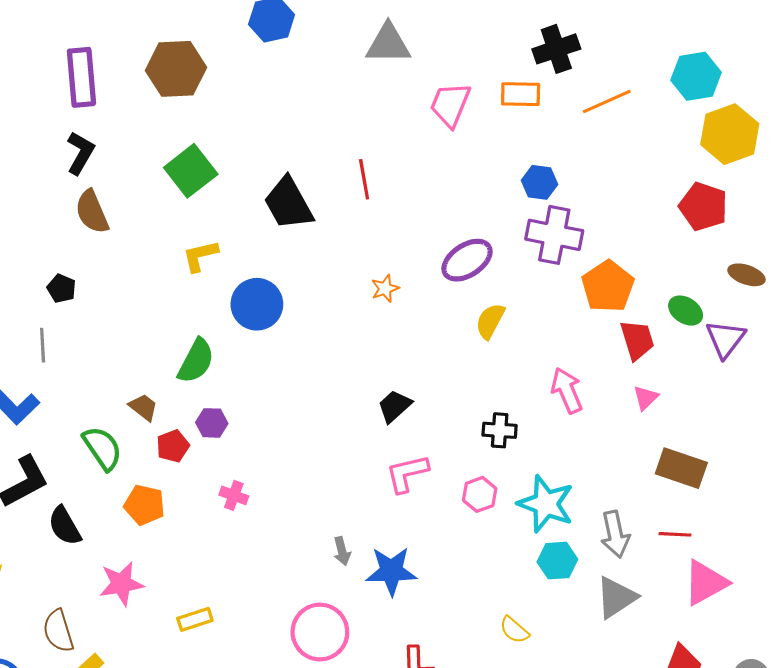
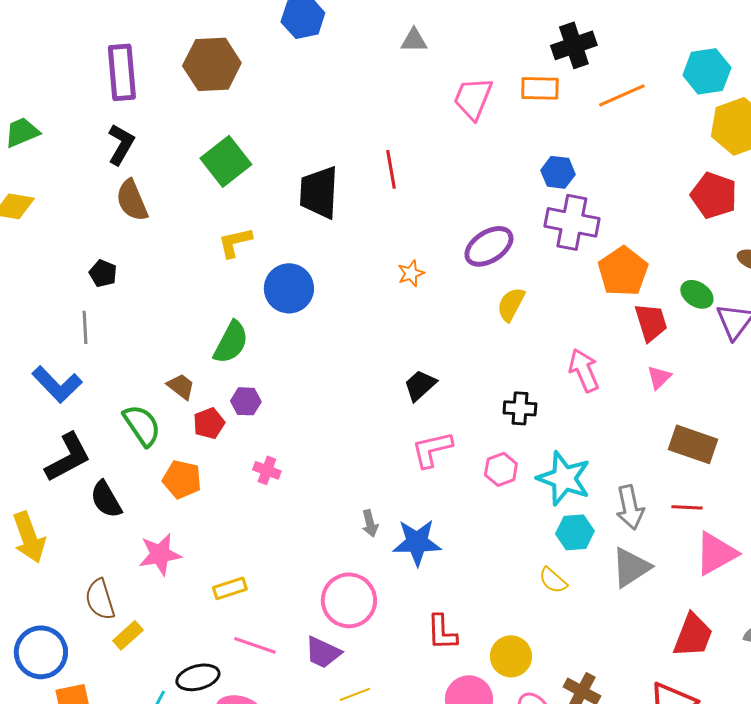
gray triangle: (388, 44) -> (414, 40), size x0.6
black trapezoid: (288, 203) -> (319, 192), turned 32
yellow semicircle: (514, 630) -> (553, 580), moved

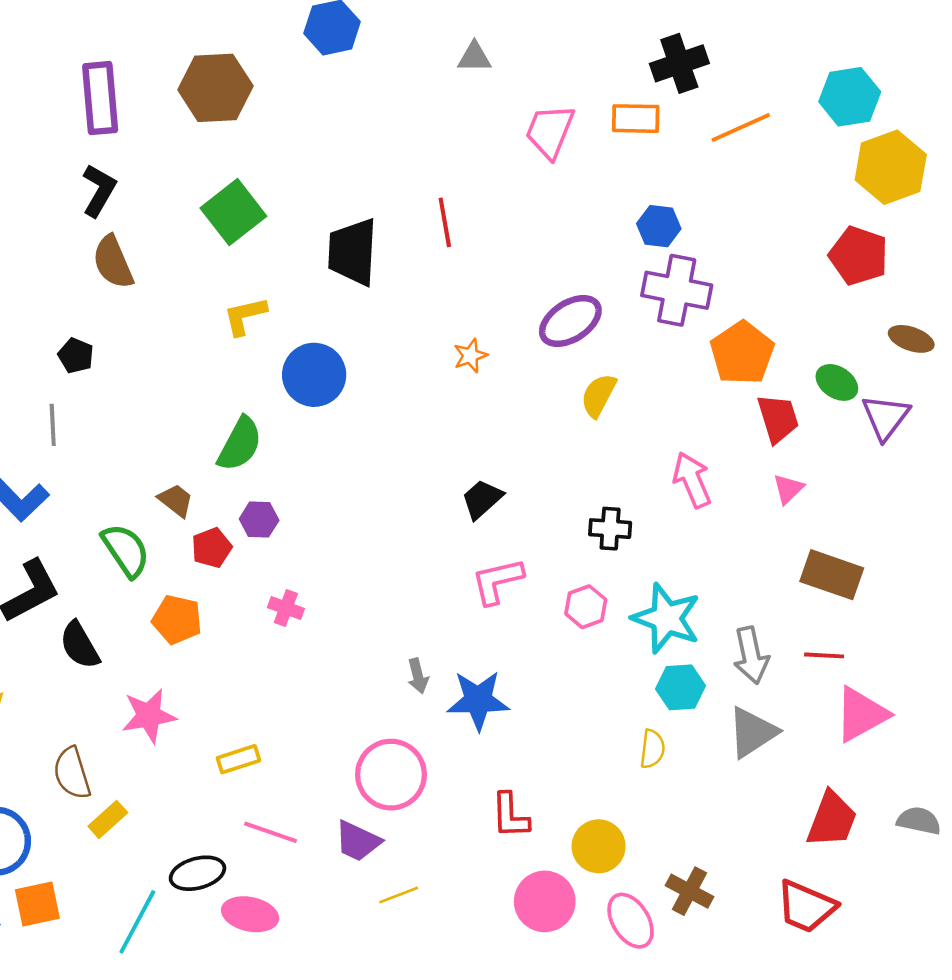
yellow semicircle: (553, 580) -> (652, 749), turned -124

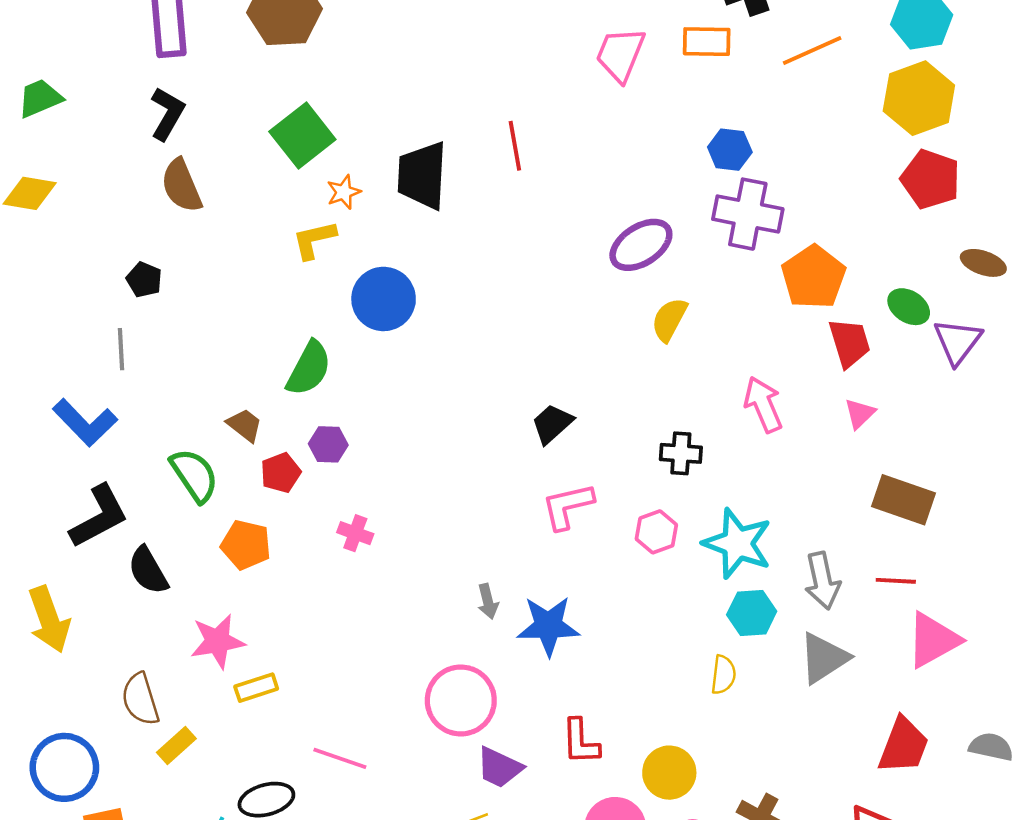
yellow hexagon: (891, 167) -> (919, 98), moved
orange star: (470, 356) -> (344, 192), moved
yellow rectangle: (239, 759) -> (256, 688), moved
purple trapezoid: (358, 841) -> (499, 767), moved

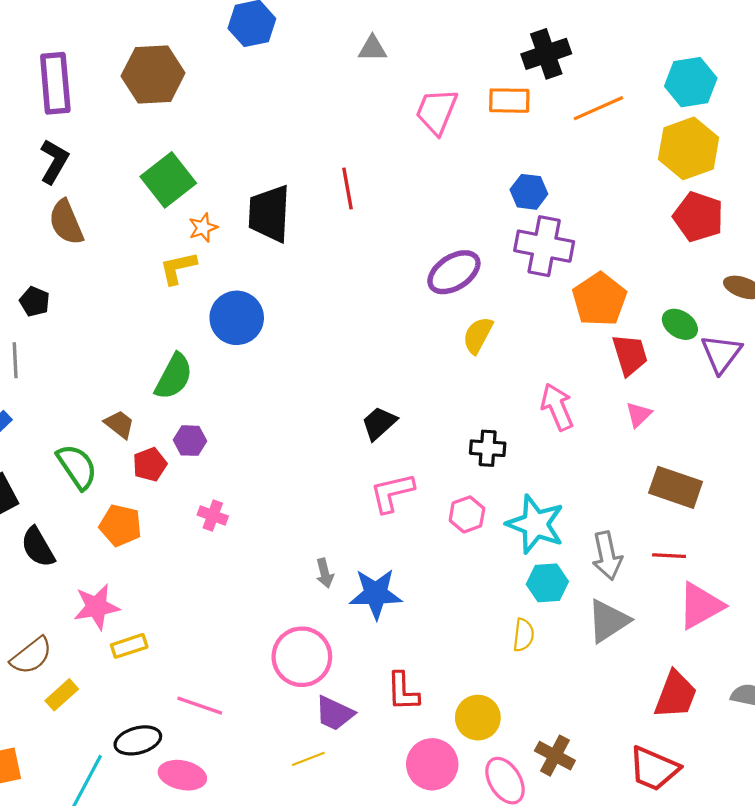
brown semicircle: (140, 699) -> (31, 656), turned -111

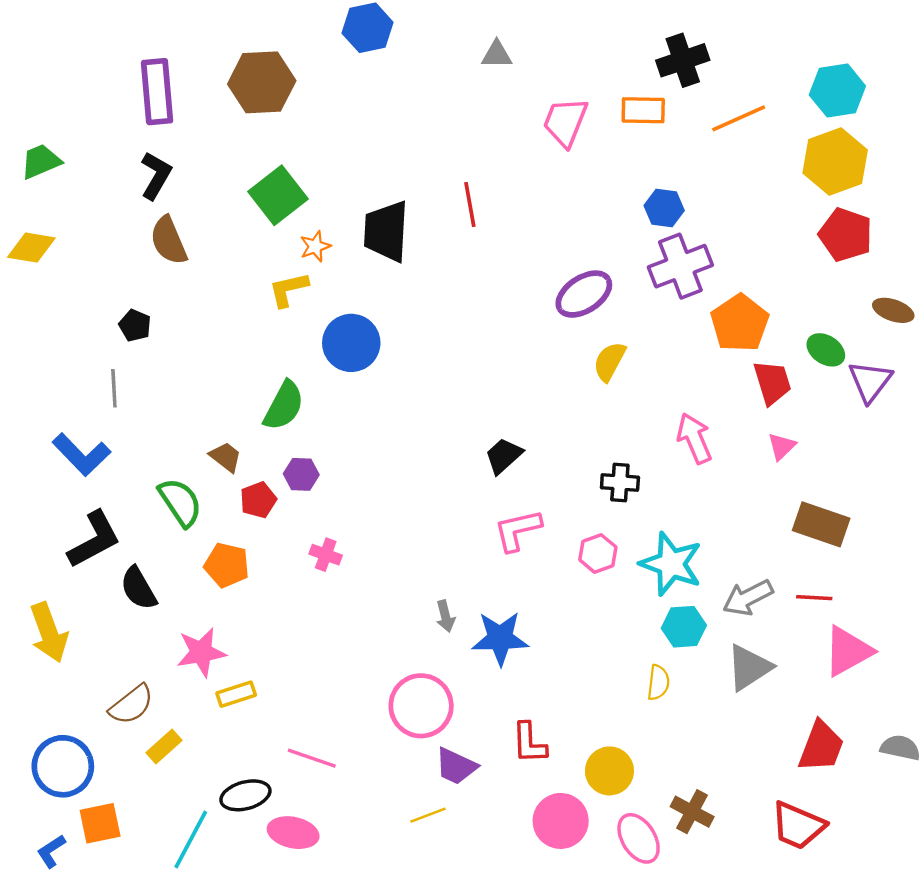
purple cross: (544, 246) -> (680, 266), turned -32
gray arrow: (607, 556) -> (748, 598), turned 75

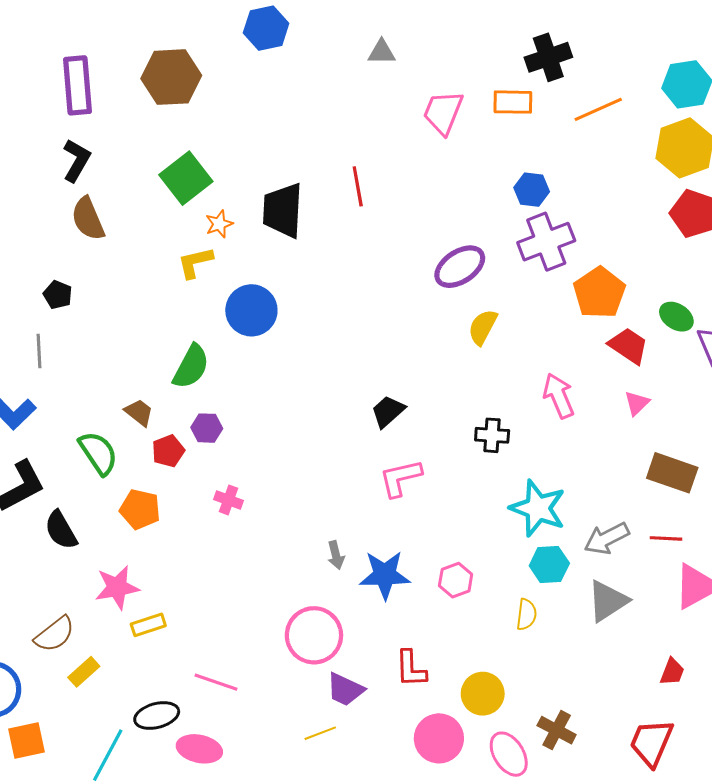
red trapezoid: (772, 382) -> (628, 346), turned -39
pink hexagon: (598, 553) -> (456, 580), moved
red trapezoid: (821, 746) -> (672, 672), size x0.6
red trapezoid: (798, 826) -> (651, 743), turned 90

